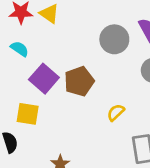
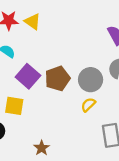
gray circle: (114, 39) -> (91, 80), moved

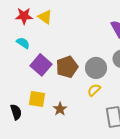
yellow square: (14, 106) -> (37, 99), moved
brown star: (42, 148) -> (60, 109), moved

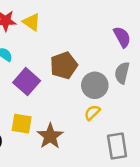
brown pentagon: (67, 67) -> (64, 65), moved
brown star: (60, 109) -> (50, 136), size x1.5

